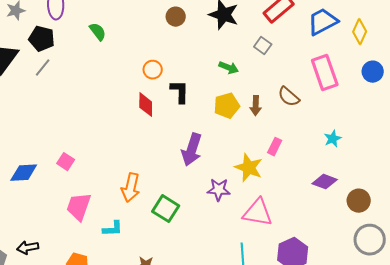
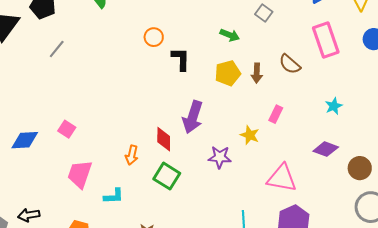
gray line: (43, 68) -> (57, 49), moved
red diamond: (146, 105) -> (164, 139), moved
yellow star: (249, 168) -> (250, 135), size x0.7
orange arrow: (131, 188) -> (132, 155), size x0.7
pink triangle: (258, 213) -> (282, 178), moved

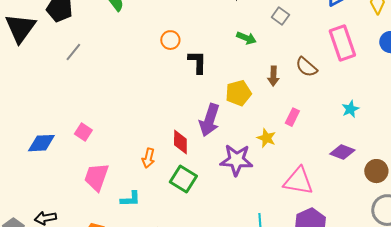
yellow pentagon: (228, 73) -> (238, 93), moved
purple star: (220, 157) -> (236, 160), size x1.4

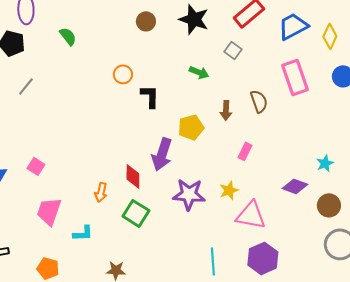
brown semicircle: (306, 67) -> (259, 101), turned -150
cyan star: (350, 109) -> (325, 163), moved
yellow star: (266, 138) -> (229, 190), moved, turned 30

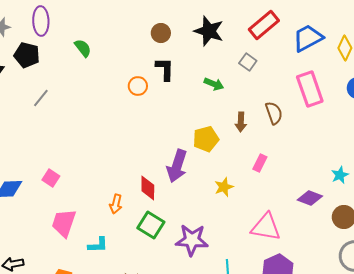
black L-shape: (150, 96) -> (165, 69), moved
yellow star: (229, 190) -> (224, 187), moved
purple star: (189, 194) -> (192, 240), moved

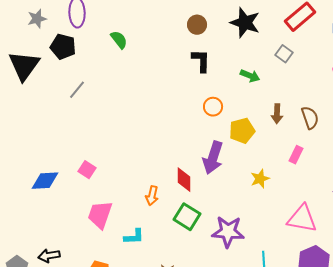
orange circle: (138, 86) -> (213, 107), moved
brown semicircle: (274, 113) -> (310, 118), moved

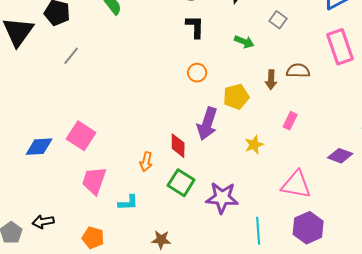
orange circle: (213, 107) -> (197, 73), moved
brown semicircle: (310, 118) -> (298, 71), moved, turned -70
pink square: (87, 170) -> (81, 136), size x1.6

